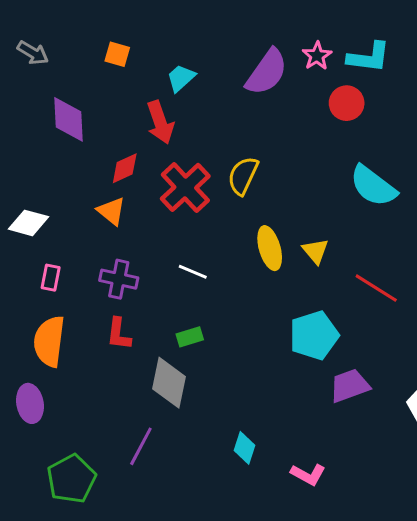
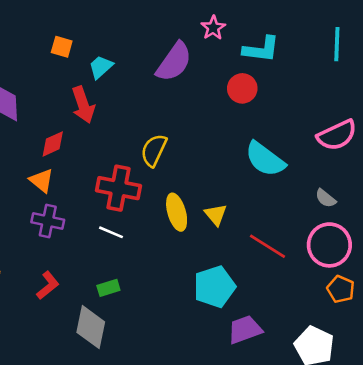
orange square: (117, 54) -> (62, 47), moved
pink star: (317, 56) -> (213, 28), moved
red cross: (185, 187) -> (119, 188), moved, turned -36
purple cross: (119, 279) -> (48, 221), moved
red L-shape: (119, 334) -> (48, 285), turned -136

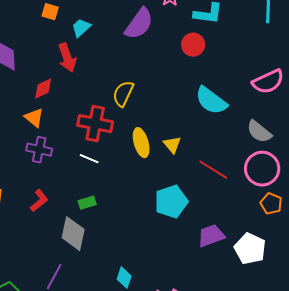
gray semicircle: (326, 198) -> (259, 132), size x1.5
purple trapezoid: (245, 330) -> (211, 236), moved

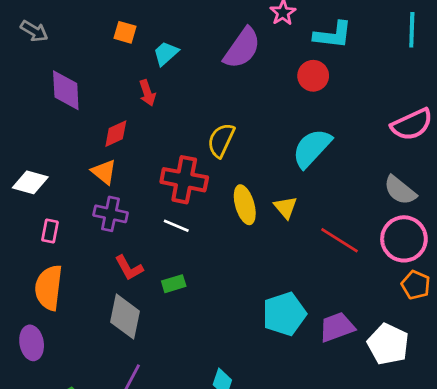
red arrow: (67, 58) -> (147, 93), size x0.7
cyan semicircle: (211, 101) -> (312, 148), moved, turned 96
red L-shape: (39, 201) -> (129, 268), moved, turned 100
cyan pentagon: (171, 202) -> (284, 314), moved
gray diamond: (73, 234) -> (125, 317), moved

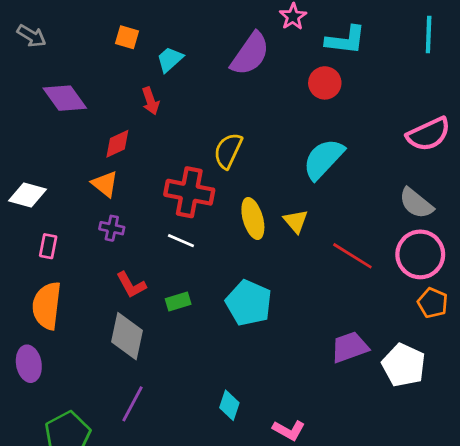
purple diamond: (66, 90) -> (65, 98), turned -33
purple cross: (111, 214) -> (112, 228), size x0.7
cyan pentagon: (284, 314) -> (249, 303), moved, turned -30

